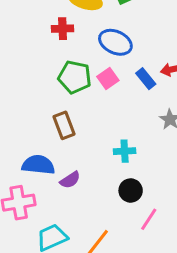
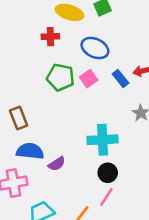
brown rectangle: (64, 125) -> (19, 118), moved
cyan cross: (125, 151) -> (103, 140), size x1.6
pink line: (149, 219) -> (106, 197), moved

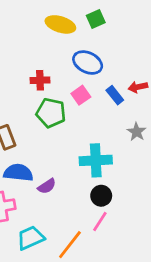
red cross: (50, 37) -> (40, 80), moved
green pentagon: (61, 77) -> (51, 113), moved

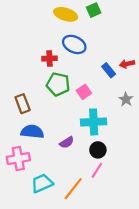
blue ellipse: (88, 63) -> (74, 44), moved
pink square: (81, 95) -> (84, 92), moved
purple semicircle: (47, 186) -> (67, 142), moved

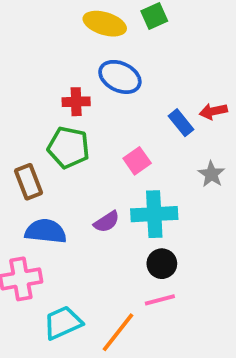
green pentagon: (58, 84) -> (69, 147), moved
purple semicircle: (67, 142) -> (107, 222), moved
pink line: (97, 170) -> (160, 300), turned 42

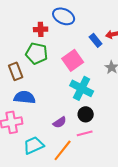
pink square: (137, 161) -> (73, 60), size x1.5
cyan cross: (154, 214) -> (82, 88), turned 30
purple semicircle: (107, 222) -> (60, 122), moved

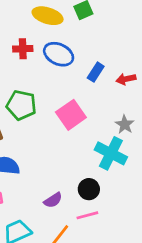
red cross: (41, 29) -> (23, 49), moved
blue rectangle: (96, 40) -> (96, 72), moved, turned 72
cyan cross: (82, 88) -> (111, 153), moved

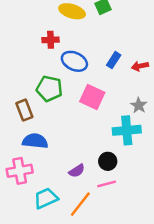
blue ellipse: (59, 54) -> (74, 61), moved
pink square: (71, 115) -> (92, 97), turned -30
cyan cross: (111, 153) -> (127, 130), turned -32

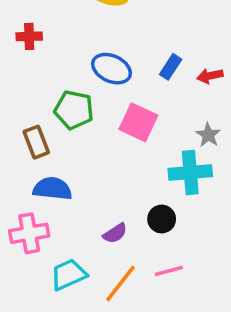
red cross: (51, 40) -> (29, 36), moved
pink line: (107, 184) -> (169, 271), moved

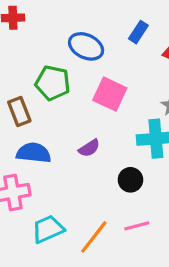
blue rectangle: (171, 67) -> (138, 32), moved
purple semicircle: (115, 233) -> (89, 148), moved

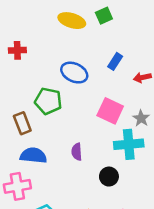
pink square: (110, 94) -> (110, 111), moved
purple semicircle: (89, 148) -> (77, 152), turned 119

